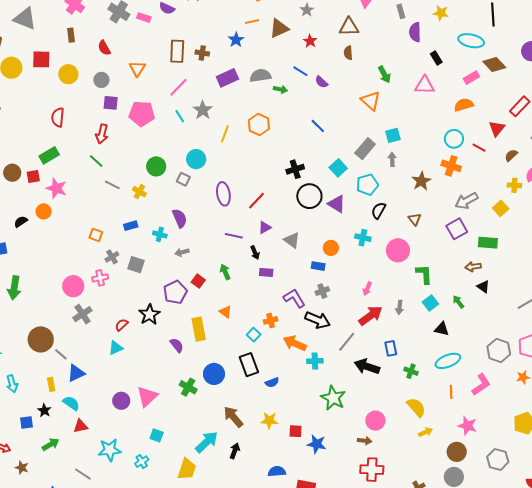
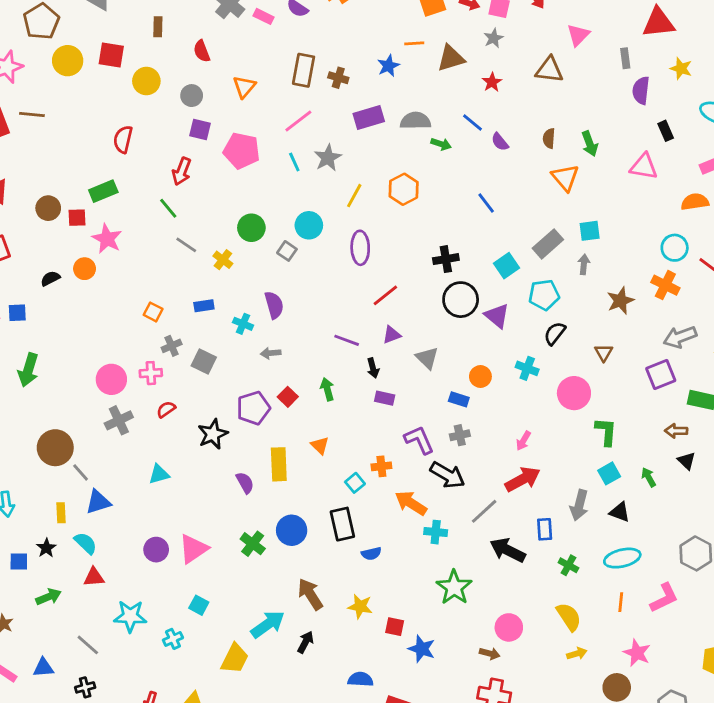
brown semicircle: (348, 53) -> (549, 138), moved
purple ellipse: (223, 194) -> (360, 248), moved
gray arrow: (399, 307) -> (579, 505), moved, size x1.5
red semicircle: (122, 325) -> (166, 409), moved

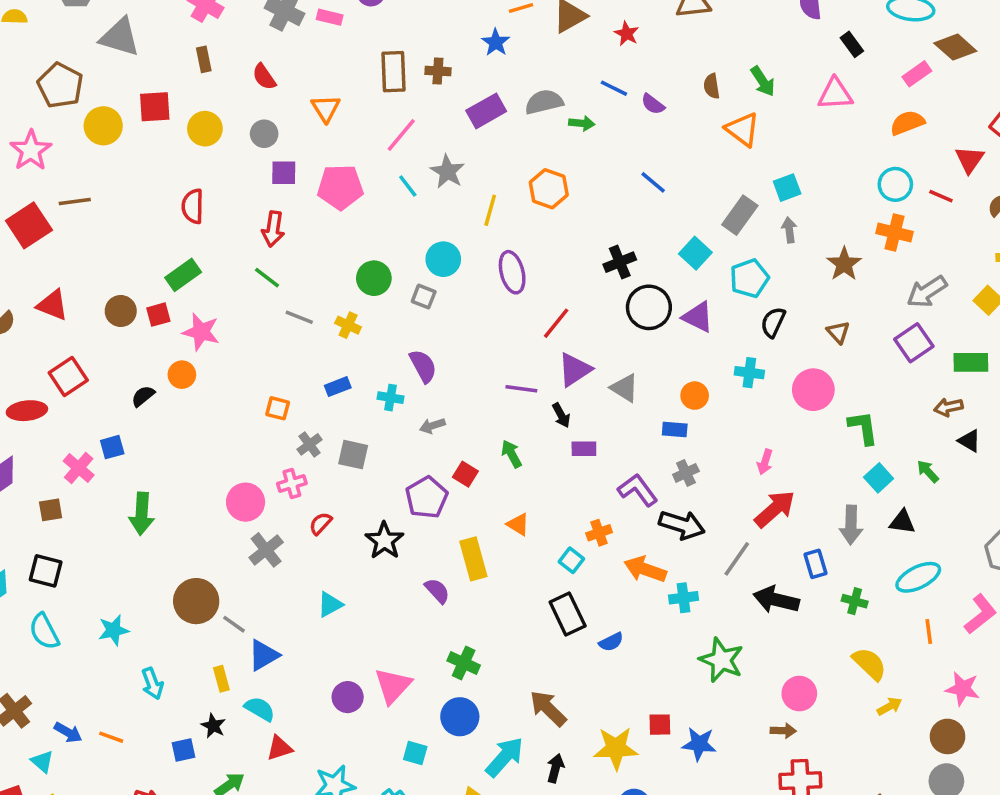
purple triangle: (392, 335) -> (575, 370), size x1.5
blue circle: (292, 530) -> (460, 717), moved
yellow star: (360, 606) -> (616, 748), moved, size x1.4

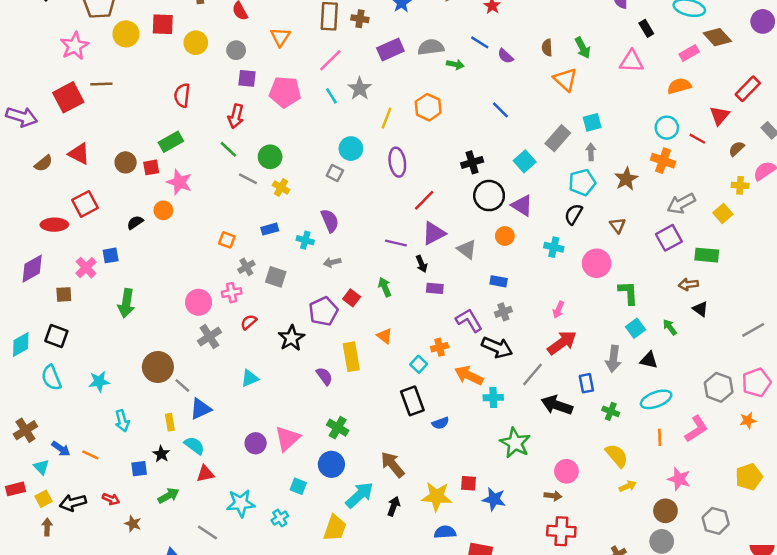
green circle: (374, 278) -> (270, 157), moved
cyan pentagon: (749, 278) -> (582, 182), moved
orange circle: (695, 396) -> (505, 236), moved

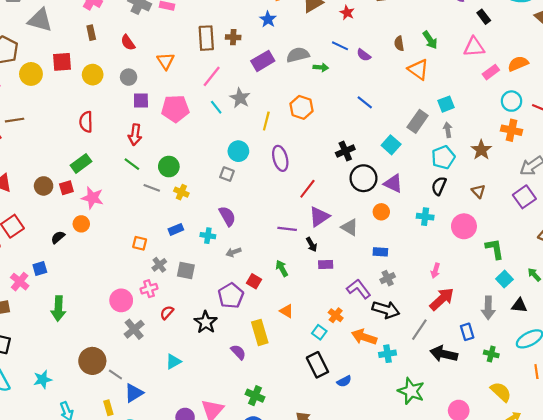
pink rectangle: (689, 53) -> (491, 72), moved
orange cross: (440, 347) -> (336, 315), turned -32

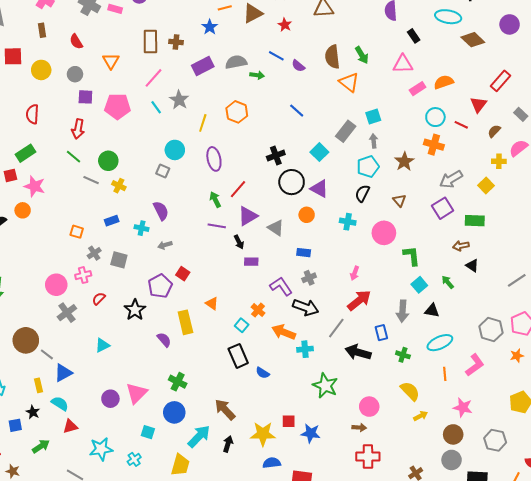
brown semicircle: (399, 43) -> (332, 57), size x1.6
green arrow: (282, 268) -> (215, 200), moved
blue semicircle: (344, 381) -> (263, 373), turned 56

